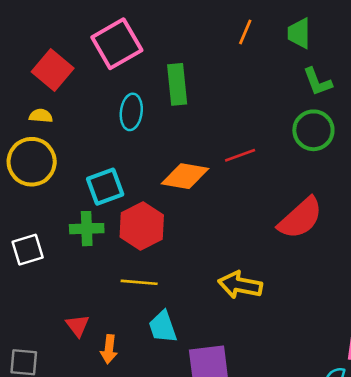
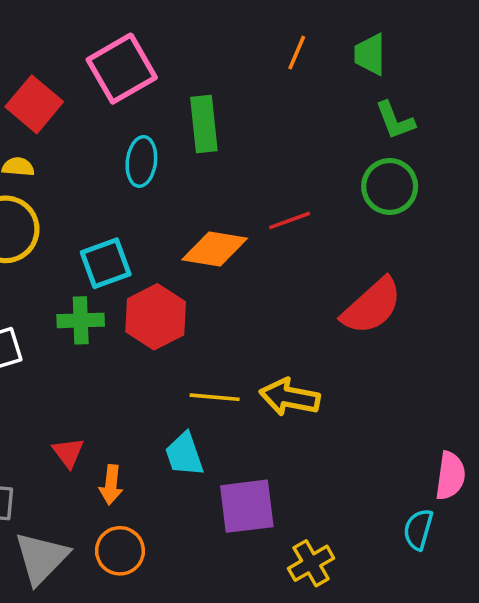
yellow line: (139, 282) -> (215, 397), moved

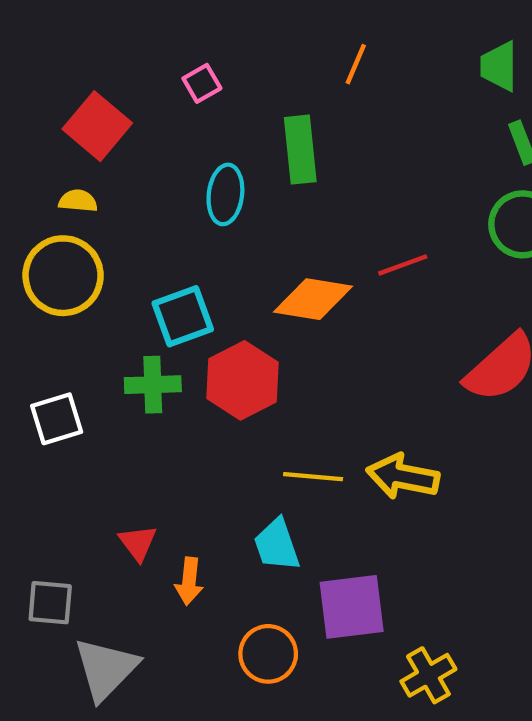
orange line: (297, 53) -> (356, 64), moved
pink square: (122, 69) -> (202, 83), size x0.5
orange circle: (120, 551) -> (268, 654), moved

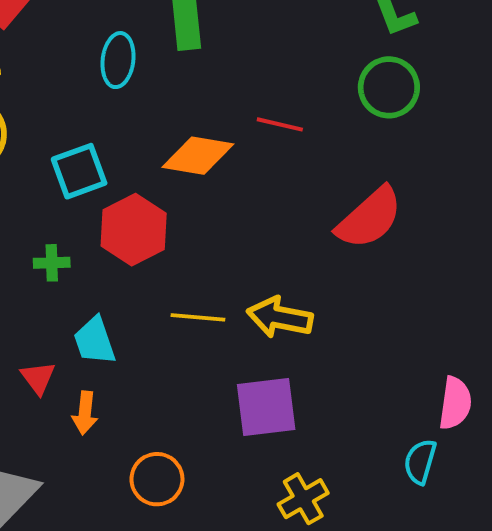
red line: (403, 265) -> (280, 124), turned 33
green cross: (153, 385) -> (52, 263), moved, size x0.7
cyan trapezoid: (277, 545) -> (95, 341), moved
purple square: (352, 607) -> (266, 407), moved

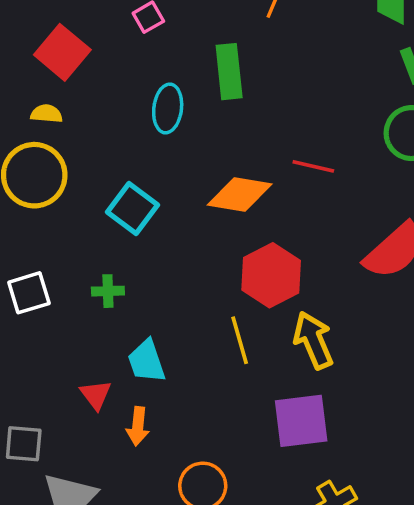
cyan square: (79, 171) -> (133, 209), turned -33
red hexagon: (134, 230) -> (271, 275), moved
yellow line: (198, 317) -> (240, 340), turned 69
yellow arrow: (280, 317) -> (313, 340), turned 56

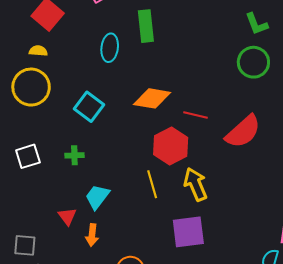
red line: (313, 166) -> (196, 115), moved
cyan trapezoid: (147, 361) -> (97, 197), turned 56

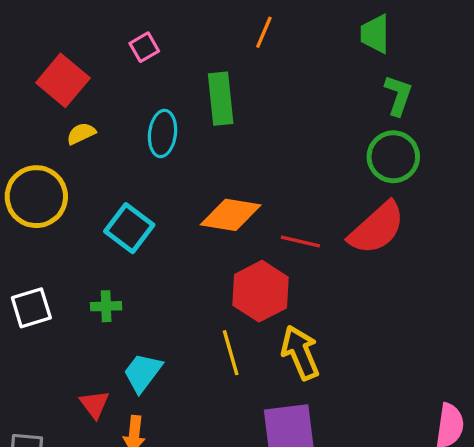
green L-shape: (257, 24) -> (398, 95), turned -140
yellow semicircle: (38, 51) -> (81, 134), moved, turned -30
red semicircle: (243, 132) -> (377, 228), moved

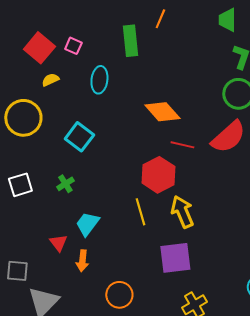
pink square: (144, 47) -> (73, 46), moved, turned -36
green rectangle: (221, 99) -> (130, 41), moved
orange diamond: (231, 215) -> (162, 112), moved, turned 39
green cross: (106, 306) -> (65, 184), turned -30

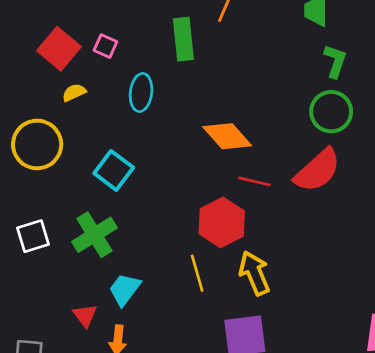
green cross: (65, 184) -> (95, 235), size x1.8

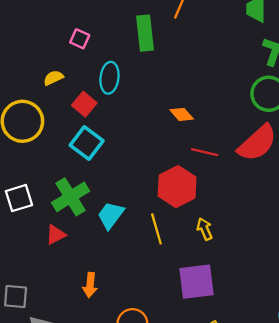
red square: (59, 49) -> (84, 104), moved, size x0.7
orange diamond: (227, 136) -> (182, 114), size x0.6
yellow arrow: (255, 273) -> (205, 229), size x0.6
cyan trapezoid: (125, 289) -> (111, 215), moved
red triangle: (85, 315) -> (56, 235), moved, turned 40

